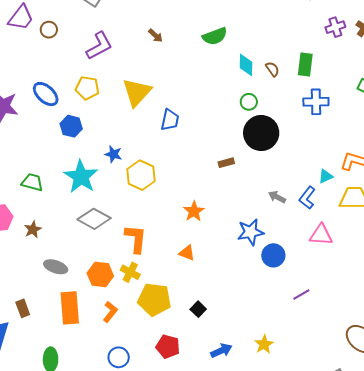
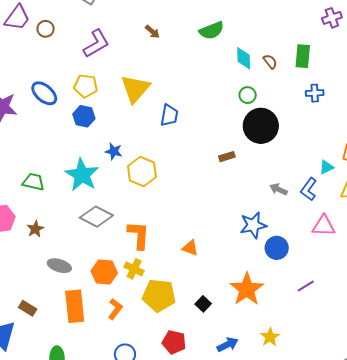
blue cross: (316, 102) -> (315, 93), size x0.7
blue hexagon: (71, 126) -> (84, 116), moved
orange star: (194, 211) -> (247, 289), moved, size x1.6
brown rectangle: (23, 308) -> (28, 308), turned -36

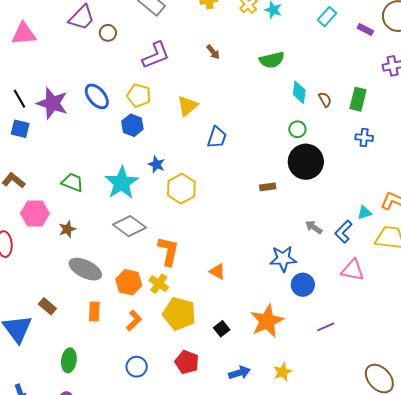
yellow triangle: (135, 89) -> (187, 106), size x0.7
gray ellipse: (59, 266) -> (85, 269), size x1.4
orange rectangle: (75, 306) -> (94, 312), size x0.6

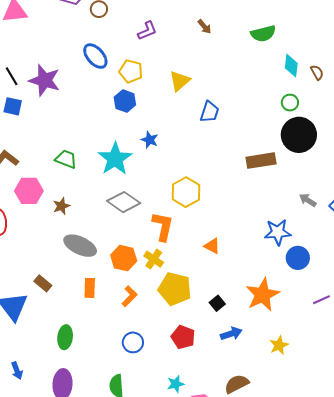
purple L-shape: (156, 55) -> (147, 31), size x0.7
blue ellipse: (97, 96) -> (95, 56), moved
brown rectangle: (268, 187) -> (261, 161), size x1.8
yellow hexagon: (181, 189) -> (186, 192), moved
blue arrow: (239, 373) -> (231, 334), moved

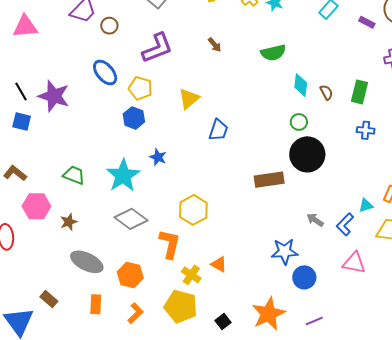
purple L-shape: (147, 31) -> (157, 48), size x1.6
yellow cross: (154, 259) -> (191, 275), moved
purple line: (321, 300) -> (314, 321), moved

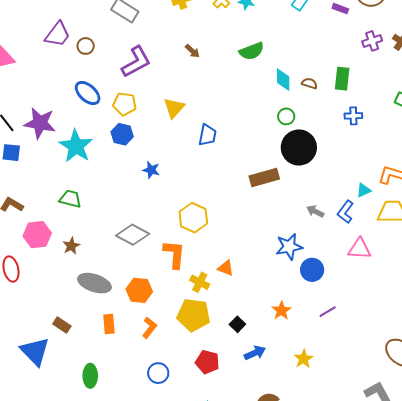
brown semicircle: (326, 92) -> (310, 83), turned -35
cyan star: (123, 175) -> (76, 146), moved
orange star: (268, 314) -> (281, 311), size x0.6

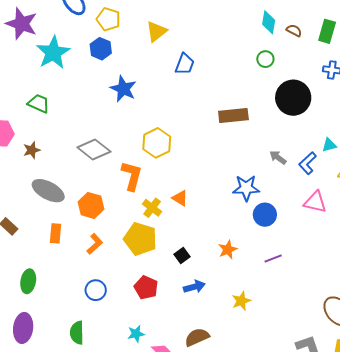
black circle: (299, 148) -> (293, 98), moved
blue star: (151, 170) -> (123, 89), size x1.5

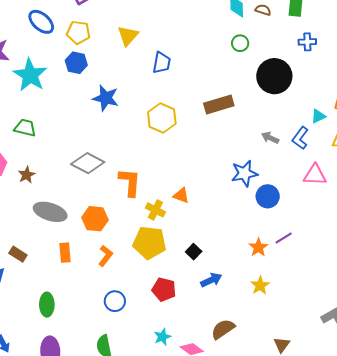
yellow hexagon: (157, 143) -> (162, 118), moved
orange star: (228, 250) -> (258, 247), moved

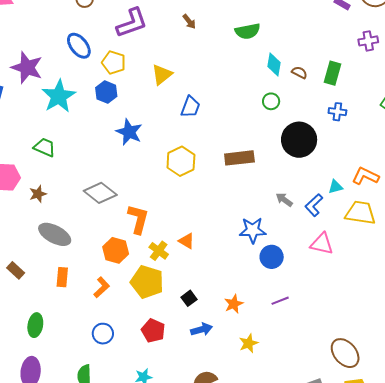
orange hexagon: (95, 219) -> (116, 250), moved
orange star: (258, 247) -> (234, 304), moved

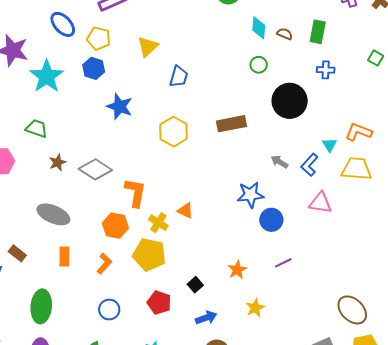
cyan triangle: (335, 187) -> (330, 145), turned -42
brown star: (38, 194) -> (57, 162), moved
black square: (189, 298) -> (195, 285), moved
green ellipse: (35, 325) -> (41, 306), size x1.4
blue arrow: (202, 329) -> (206, 318), moved

